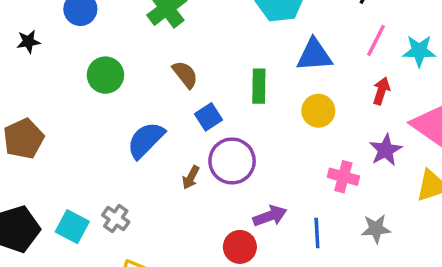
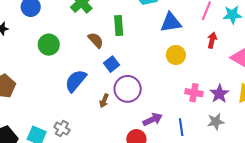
green rectangle: (259, 86) -> (119, 26), moved
purple star: (386, 150) -> (219, 94), moved

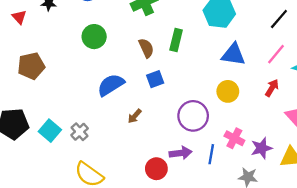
purple circle: (128, 89) -> (193, 116), moved
blue line: (181, 127) -> (211, 154), moved

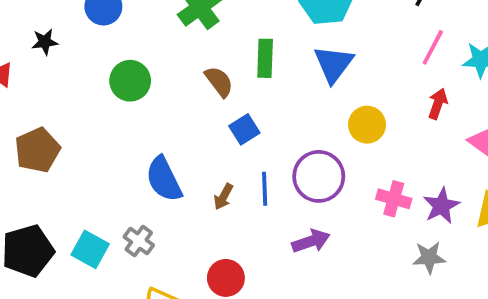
blue triangle: (233, 54) -> (333, 64), moved, turned -50
blue semicircle: (111, 85) -> (164, 179), moved, turned -72
blue line: (211, 154) -> (265, 189), moved
red circle: (156, 169) -> (226, 278), moved

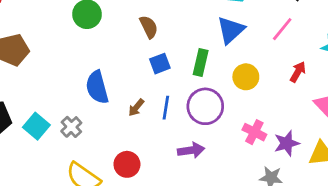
pink line: (433, 47) -> (282, 29), moved
green rectangle: (265, 58) -> (201, 62), moved

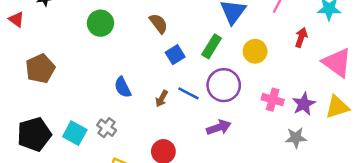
green rectangle: (201, 62) -> (212, 46), turned 30
blue semicircle: (97, 87) -> (123, 87), size x0.7
blue line: (166, 108) -> (188, 93), turned -60

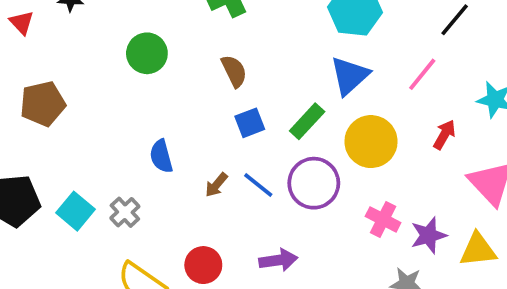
yellow circle: (255, 51) -> (371, 142), size x1.4
purple arrow: (219, 127) -> (278, 260), moved

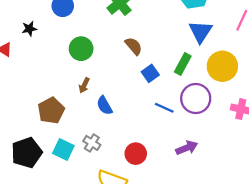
brown pentagon: (43, 104) -> (51, 110), moved
brown arrow: (216, 185) -> (84, 85), moved
red circle: (203, 265) -> (136, 154), moved

